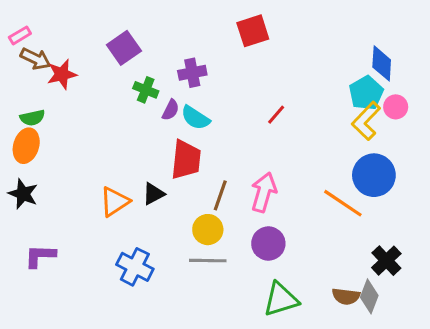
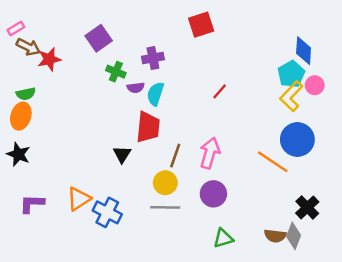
purple semicircle: (171, 110) -> (136, 88), turned 56
cyan semicircle: (195, 118) -> (155, 94), turned 75
black triangle: (153, 194) -> (122, 154), turned -30
orange triangle: (115, 202) -> (79, 199), moved
green triangle: (281, 299) -> (223, 238), size x0.7

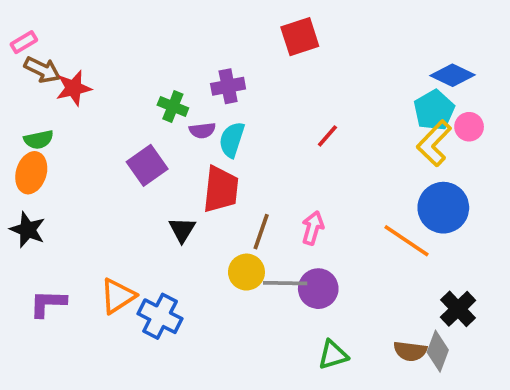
purple square: (99, 38) -> (147, 165), moved
blue diamond: (304, 51) -> (453, 75), turned -68
pink arrow: (210, 153) -> (313, 228), size x0.7
gray line: (165, 207) -> (285, 283), moved

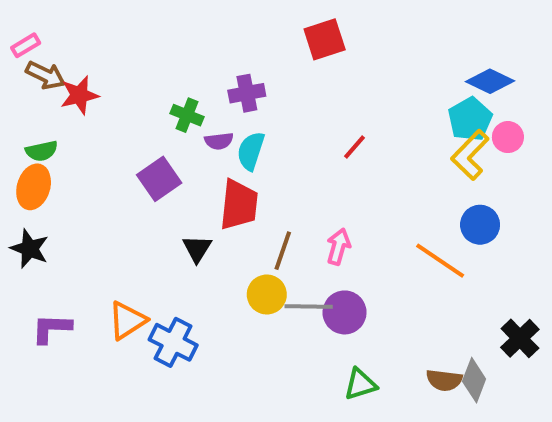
blue circle: (443, 208) -> (480, 225), size x0.7
black cross: (458, 309) -> (520, 338), moved

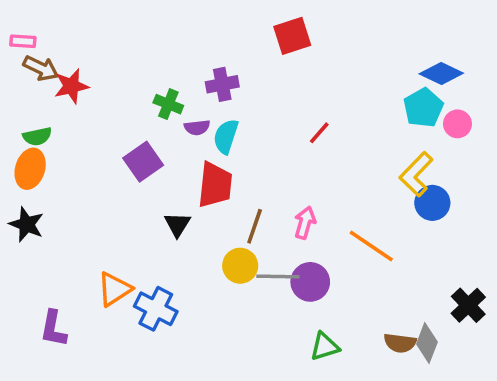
pink rectangle: (26, 45) -> (23, 41), turned 35
yellow L-shape: (470, 155) -> (416, 174), moved
orange line: (440, 261) -> (371, 246), moved
purple L-shape: (52, 328) -> (53, 329), moved, turned -81

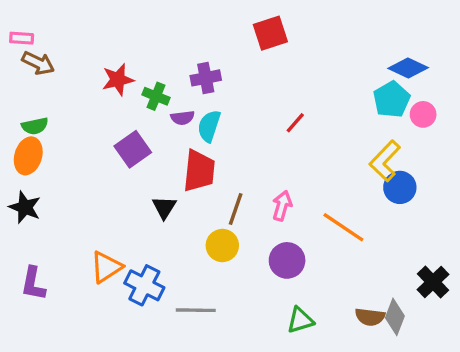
red star: (71, 86) -> (118, 80), moved
gray line: (278, 277) -> (196, 310), moved
purple L-shape: (53, 329) -> (33, 284), moved

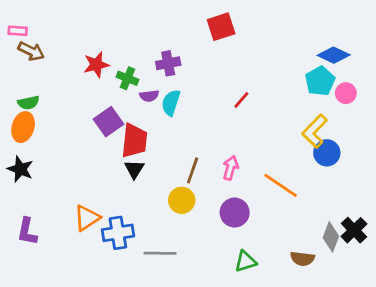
red trapezoid: (199, 171) -> (134, 141), moved
blue cross: (144, 285) -> (118, 233), turned -36
gray diamond: (395, 317) -> (331, 237), moved

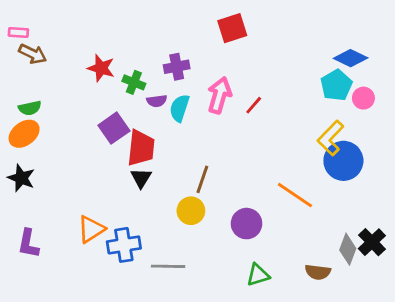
red star: (96, 65) -> (101, 68), turned 30
orange ellipse: (23, 127) -> (24, 134), turned 36
blue circle: (327, 153) -> (343, 161), size x1.4
pink arrow: (231, 168) -> (219, 95), moved, size x1.4

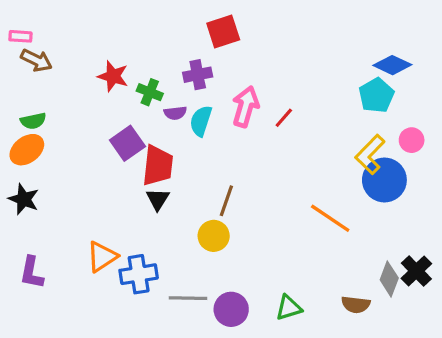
red square: (232, 28) -> (223, 32), moved
pink circle: (363, 98) -> (412, 140), moved
purple circle: (247, 224) -> (231, 309), moved

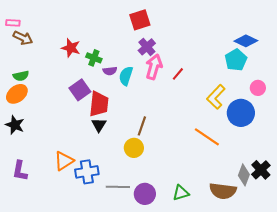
purple cross: (198, 75) -> (147, 47), moved, turned -30
yellow L-shape: (370, 154) -> (216, 97), moved
brown semicircle: (356, 305) -> (223, 191), size x1.5

